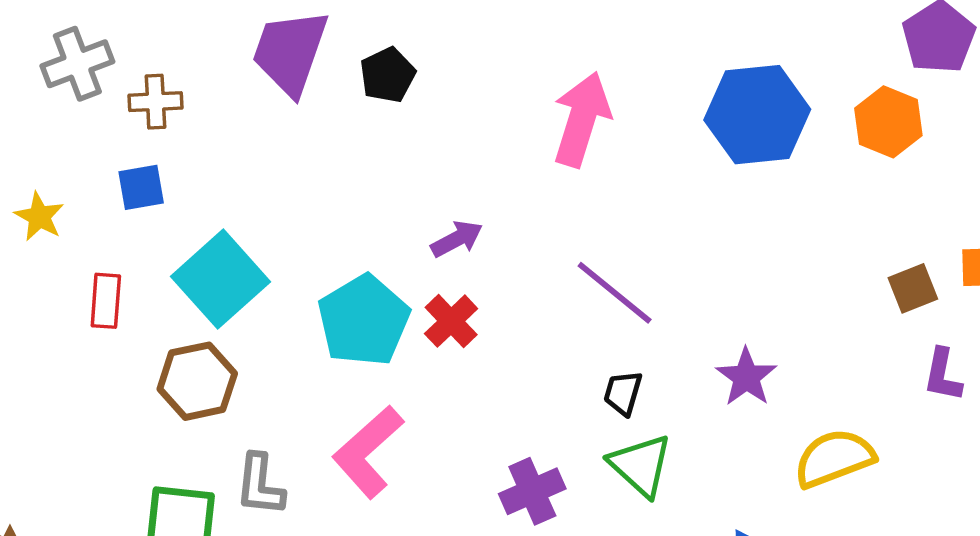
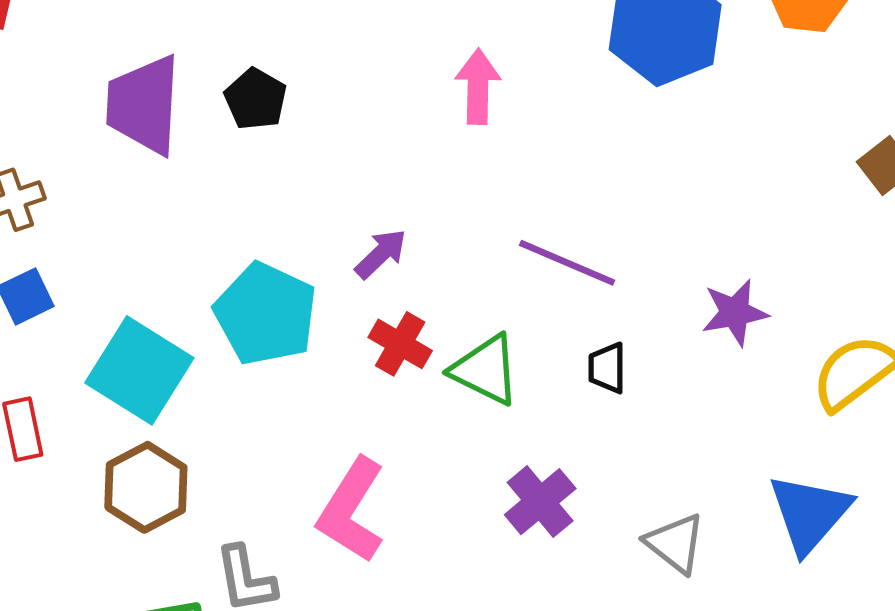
pink arrow: (582, 119) -> (478, 87), size x0.7
cyan pentagon: (364, 321) -> (266, 314), moved
purple star: (746, 377) -> (735, 312), turned -30
green triangle: (641, 465) -> (485, 370), moved

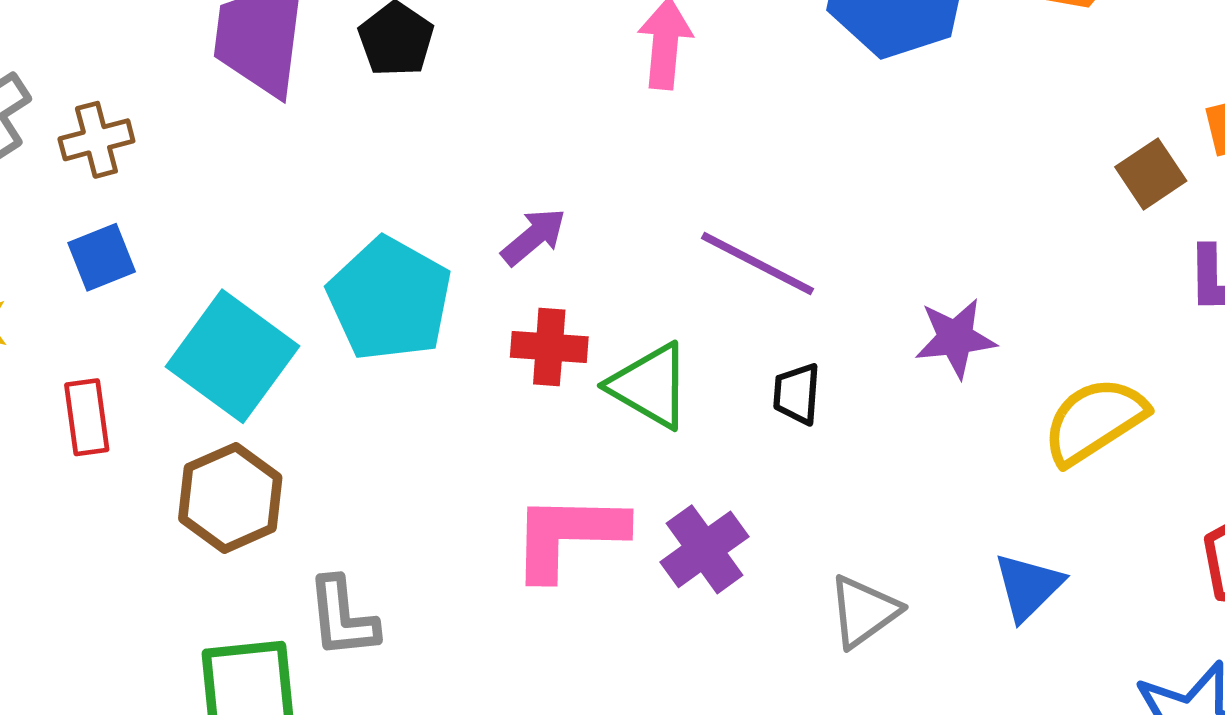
red cross: (400, 344) -> (549, 347), turned -30
pink L-shape: (351, 510) -> (568, 536), moved, turned 55
blue triangle: (809, 513) -> (1028, 587), size x0.7
gray triangle: (675, 543) -> (864, 611), turned 42

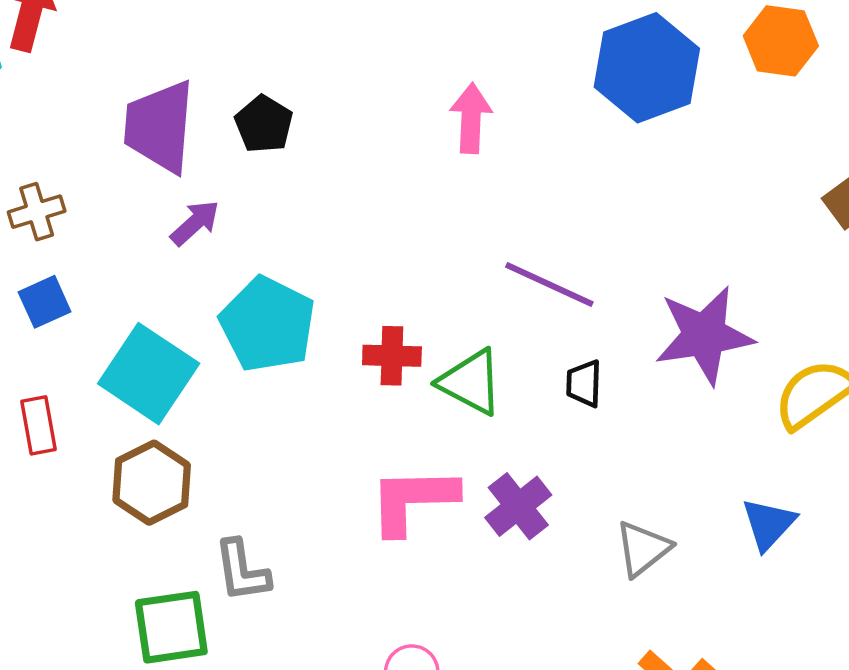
purple arrow: (534, 237) -> (195, 223), moved
purple star: (956, 338) -> (704, 335), size x1.6

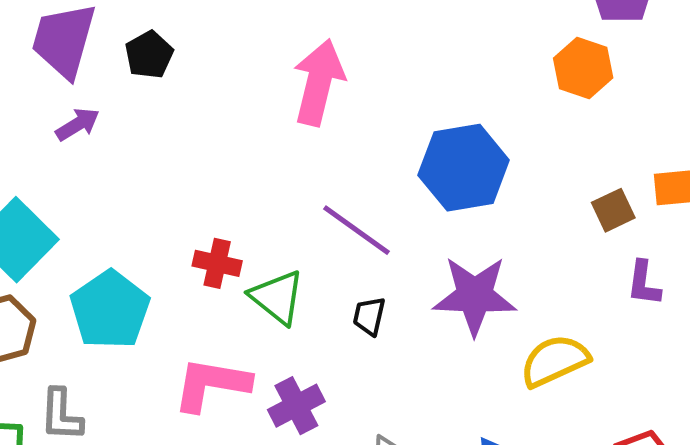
blue hexagon: (647, 68) -> (464, 168), moved
pink arrow: (471, 118) -> (319, 82), size x1.5
cyan pentagon: (268, 324) -> (110, 310), moved

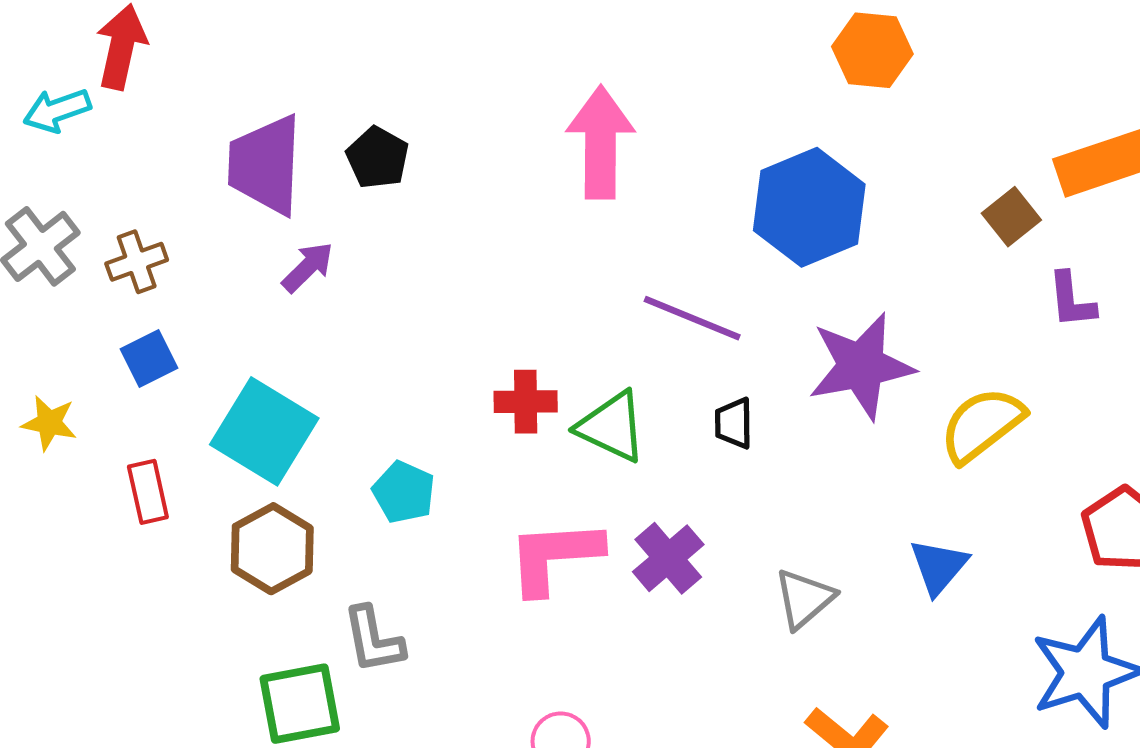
orange hexagon: (583, 68) -> (872, 50), moved
cyan pentagon: (110, 310) -> (404, 492), size x0.6

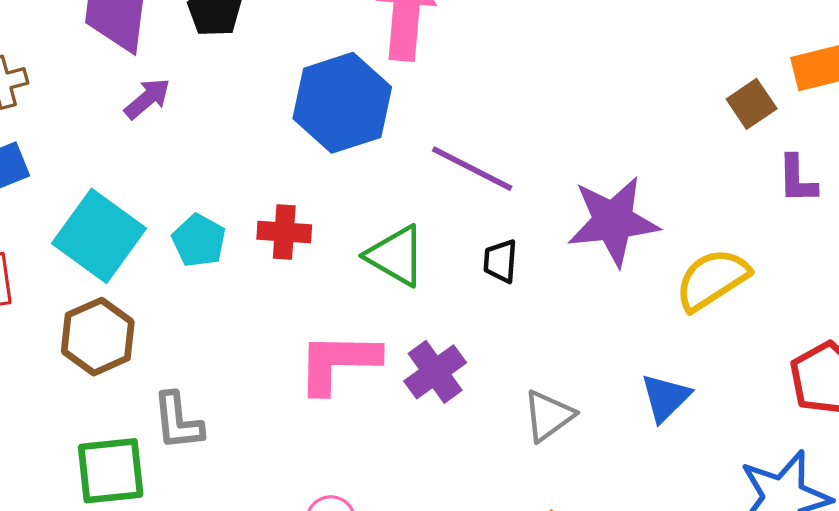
blue hexagon: (809, 207) -> (342, 103), moved
red cross: (526, 402) -> (284, 232), moved
cyan pentagon: (404, 492) -> (199, 241), moved

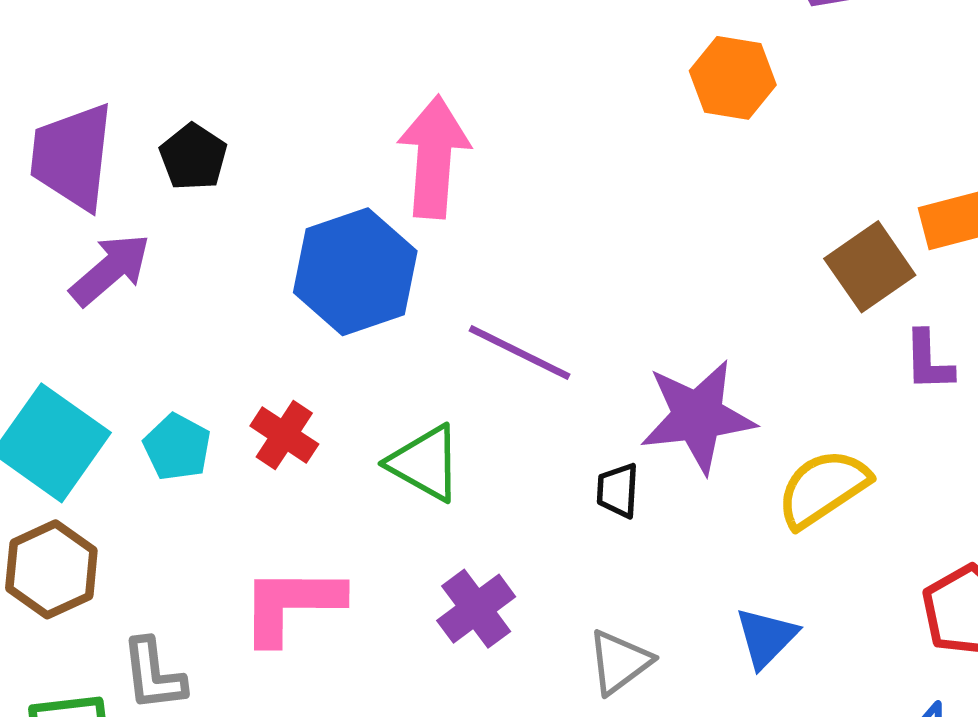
purple arrow: (147, 99) -> (110, 269), size x1.4
brown square: (752, 104) -> (870, 267), size x1.4
red cross: (284, 232) -> (284, 435), turned 30
black trapezoid: (500, 261) -> (618, 490), moved
pink L-shape: (338, 363) -> (291, 605), moved

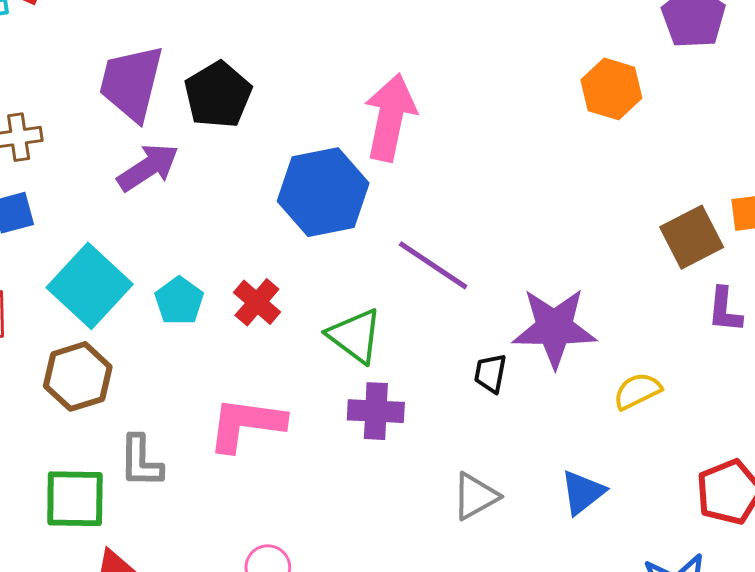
black pentagon: (193, 157) -> (218, 95), size x1.4
yellow semicircle: (823, 488) -> (637, 391), size x0.7
purple cross: (476, 609) -> (376, 411), moved, turned 32

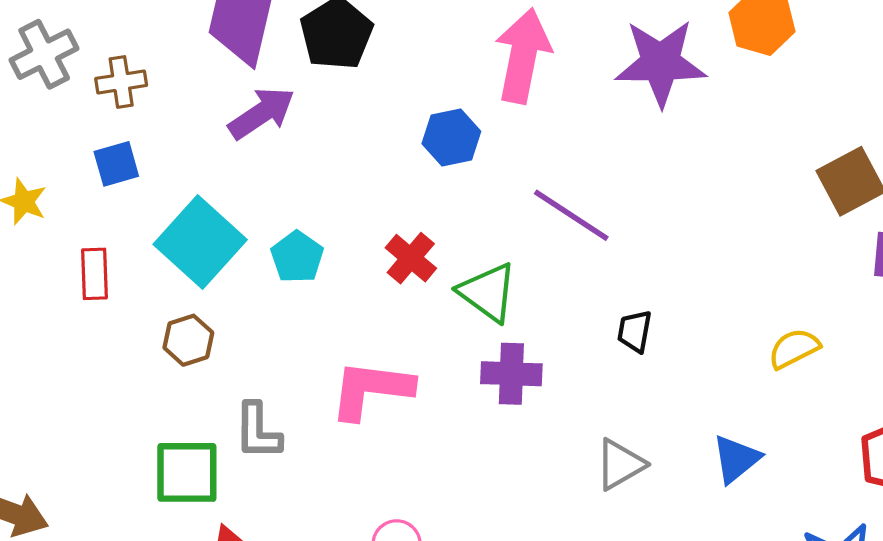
blue hexagon: (323, 192) -> (451, 138), size x0.6
red cross: (257, 302) -> (411, 258), moved
purple star: (554, 328) -> (661, 63), moved
brown hexagon: (78, 376) -> (188, 340), size x0.7

